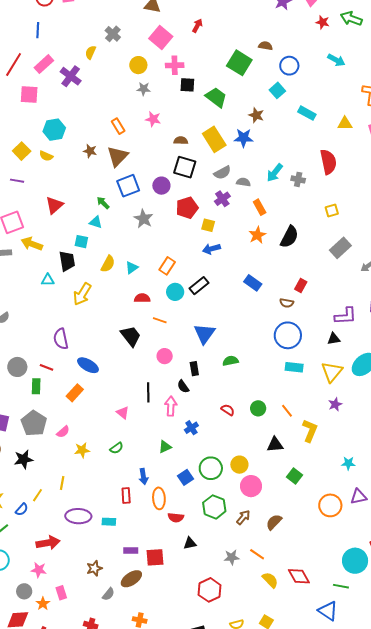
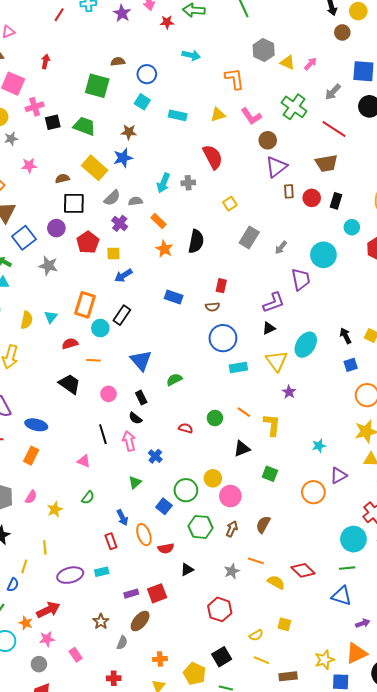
orange rectangle: (167, 266) -> (85, 305), size x1.4
orange star: (43, 604) -> (26, 623), moved

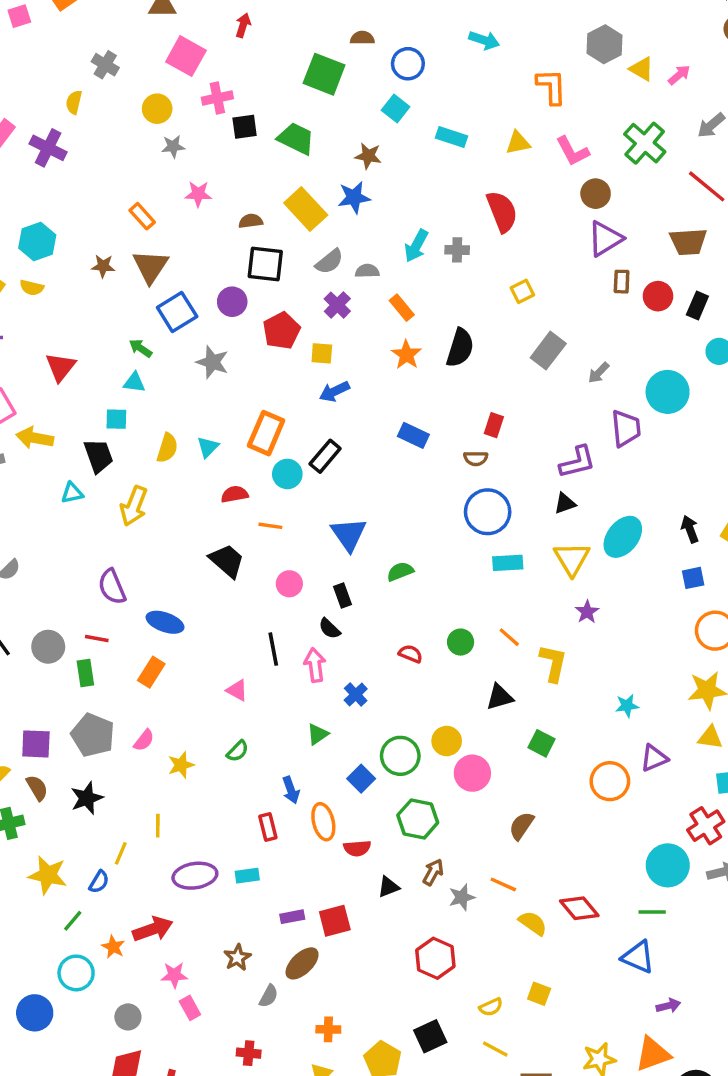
brown arrow: (232, 529) -> (433, 872), moved
pink star: (47, 639) -> (174, 975), moved

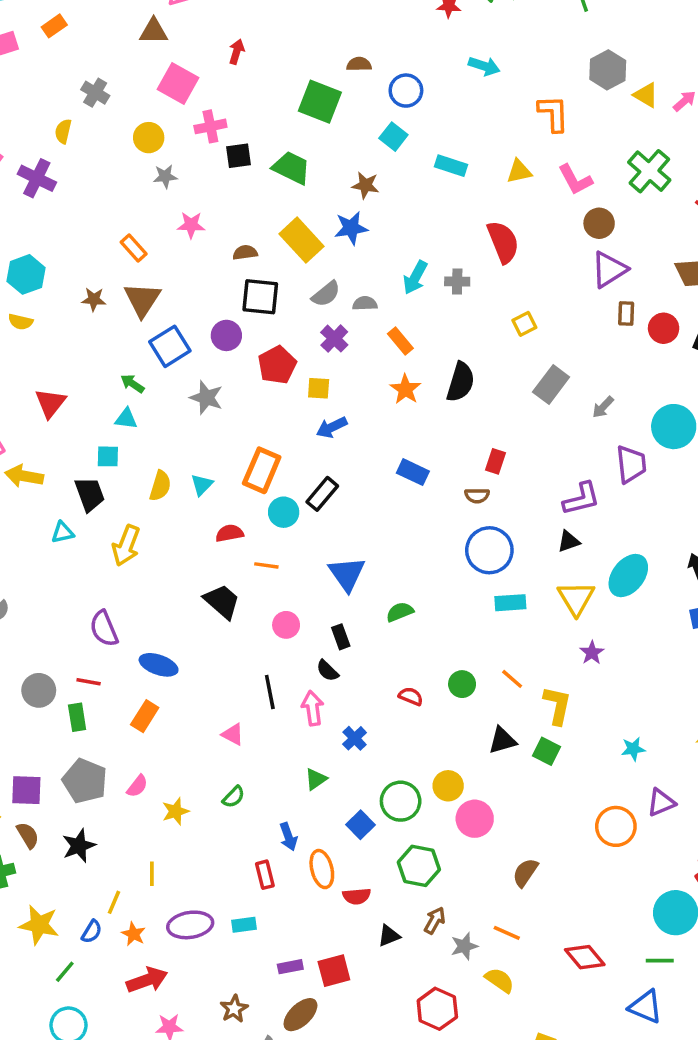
green square: (541, 743) -> (547, 751), moved
yellow semicircle: (533, 923) -> (500, 980), moved
orange star: (113, 947) -> (133, 934), moved

